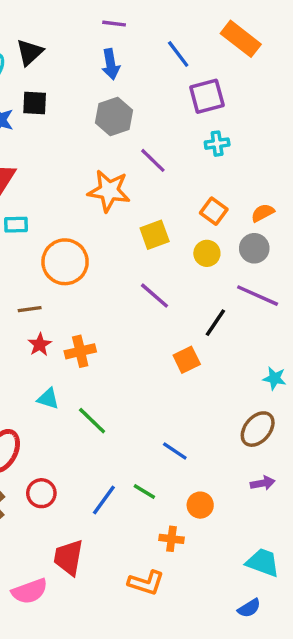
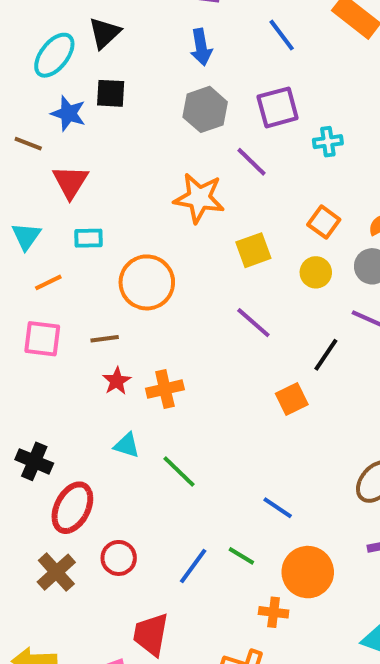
purple square: (207, 96) -> (278, 107), moved
orange circle: (200, 505) -> (308, 572), size x1.6

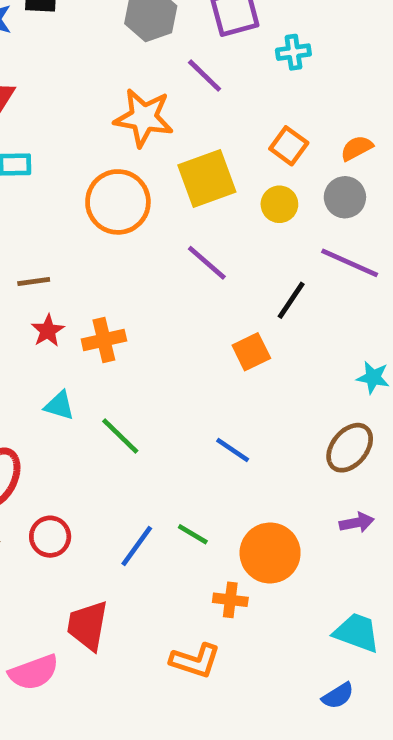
yellow square: (253, 250) -> (207, 179), size x1.4
orange circle: (147, 282) -> (118, 202), moved
blue line: (278, 508) -> (233, 450), moved

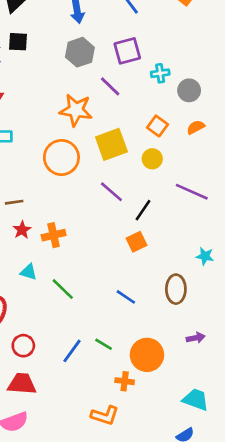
gray circle: (345, 197) -> (189, 90), moved
black line: (291, 300) -> (143, 210), moved
brown ellipse: (350, 448) -> (176, 289), moved, turned -40
red trapezoid: (88, 626) -> (22, 384), moved, turned 84

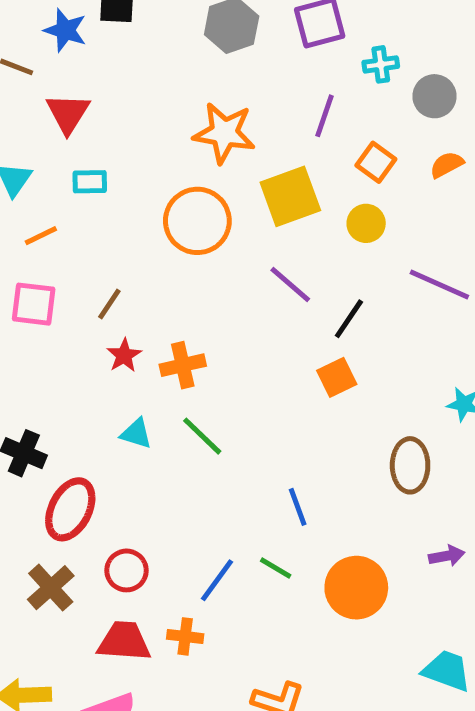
purple line: (110, 86) -> (324, 116), moved, turned 65
brown line: (14, 202) -> (109, 304), turned -48
green line: (63, 289) -> (202, 436), moved
blue line: (126, 297) -> (298, 507), moved, turned 36
orange cross: (125, 381) -> (185, 636), moved

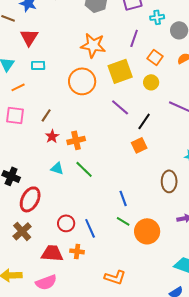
green line: (276, 568) -> (123, 221), moved
red circle: (126, 570) -> (66, 223), moved
blue line: (217, 580) -> (90, 228), turned -60

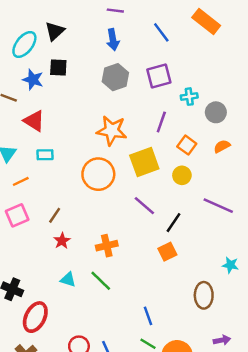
red triangle: (29, 37) -> (34, 121), turned -30
pink square: (15, 115) -> (17, 215), turned -30
orange cross: (76, 140) -> (107, 246), moved

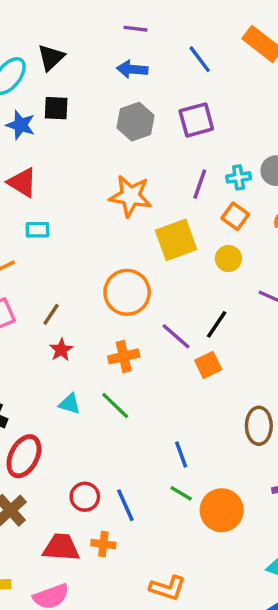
blue arrow: (113, 40) -> (132, 69), turned 105
cyan cross: (189, 97) -> (239, 177), moved
orange circle: (98, 174) -> (127, 292), moved
purple line: (144, 206) -> (176, 336), moved

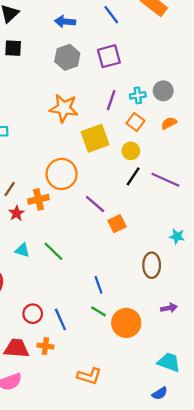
black line: (217, 324) -> (133, 176), moved
orange cross: (124, 356) -> (38, 199), moved

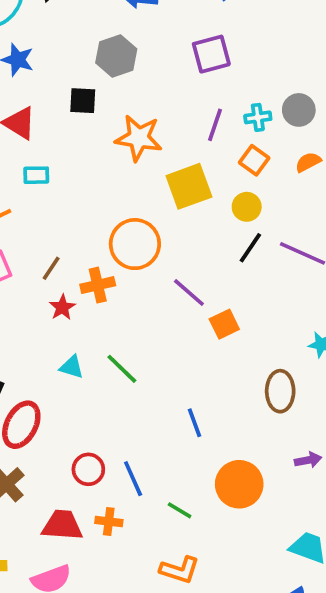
black square: (13, 48) -> (83, 101), moved
gray hexagon: (67, 57) -> (116, 56), moved
green line: (99, 311) -> (180, 510), moved

